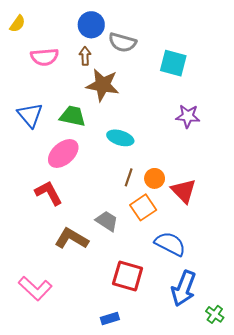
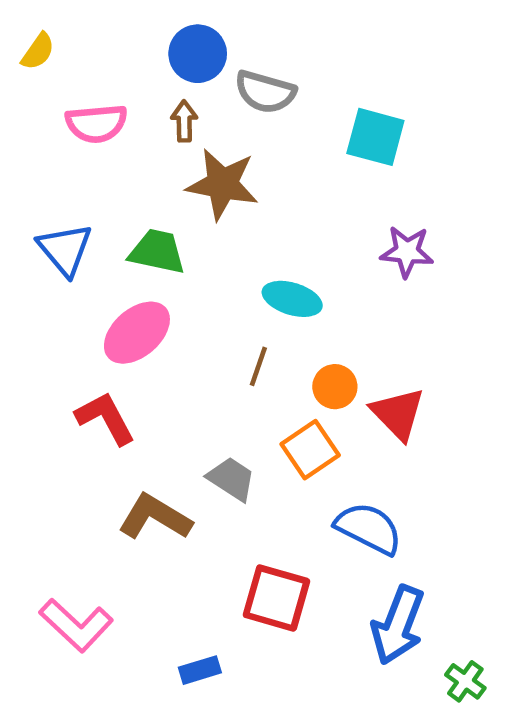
cyan ellipse: (120, 138) -> (292, 299), moved
brown line: (129, 177) -> (258, 366), moved
blue rectangle: (110, 319) -> (200, 670), moved

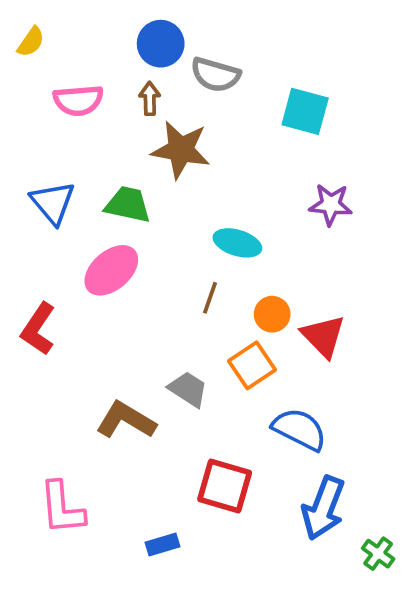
red L-shape: (105, 418) -> (38, 329), moved, turned -118
pink L-shape: (76, 625) -> (62, 508), turned 42

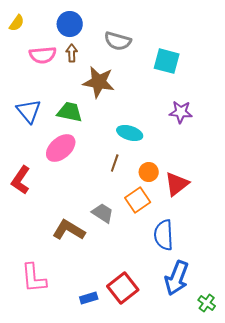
blue circle: (161, 44) -> (70, 24), moved
brown arrow: (150, 99) -> (72, 53), moved
red triangle: (323, 336) -> (177, 184), turned 36
blue semicircle: (300, 429) -> (164, 235), turned -120
red square: (225, 486) -> (123, 288), moved, turned 36

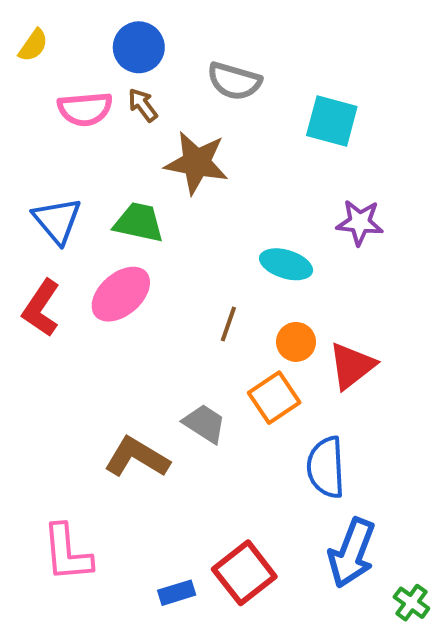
brown arrow: (72, 53) -> (143, 105), turned -36
cyan ellipse: (130, 133) -> (286, 264), moved
red L-shape: (21, 180) -> (41, 308), moved

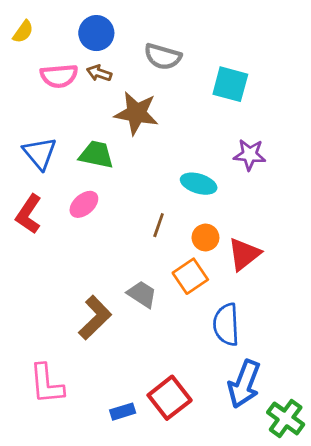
brown arrow: (143, 105) -> (99, 73), turned -35
pink ellipse: (121, 294) -> (84, 204), size x0.7
brown L-shape: (137, 457) -> (95, 318), turned 105
green cross: (411, 603) -> (286, 418), size x1.5

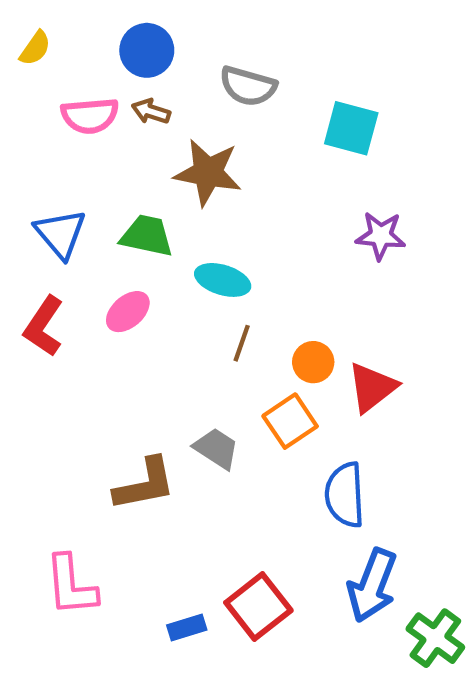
cyan ellipse: (199, 184) -> (223, 280), moved
brown L-shape: (95, 318) -> (145, 484), turned 33

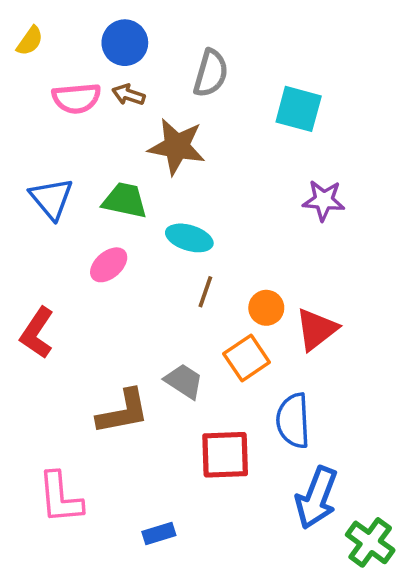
gray semicircle: (248, 86) -> (211, 73), turned -90
red L-shape: (44, 326) -> (37, 333), moved
red square: (258, 606) -> (225, 455), moved, turned 36

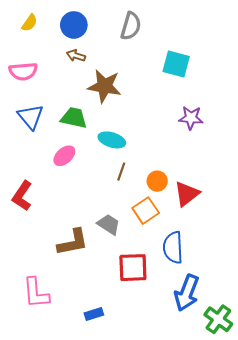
yellow semicircle: (30, 41) -> (30, 23), moved
gray semicircle: (211, 73) -> (131, 26), moved
pink semicircle: (76, 98) -> (23, 71), moved

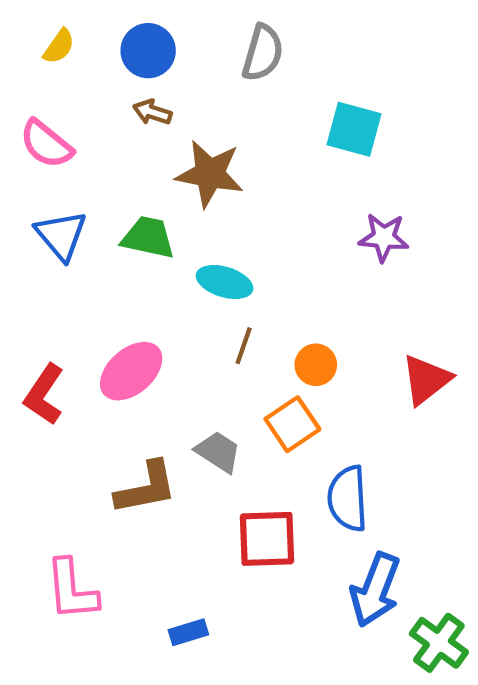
pink semicircle: (23, 71) -> (46, 144), turned 44
pink ellipse: (64, 156) -> (131, 371), moved, size x1.4
red triangle: (187, 194) -> (426, 380), moved

